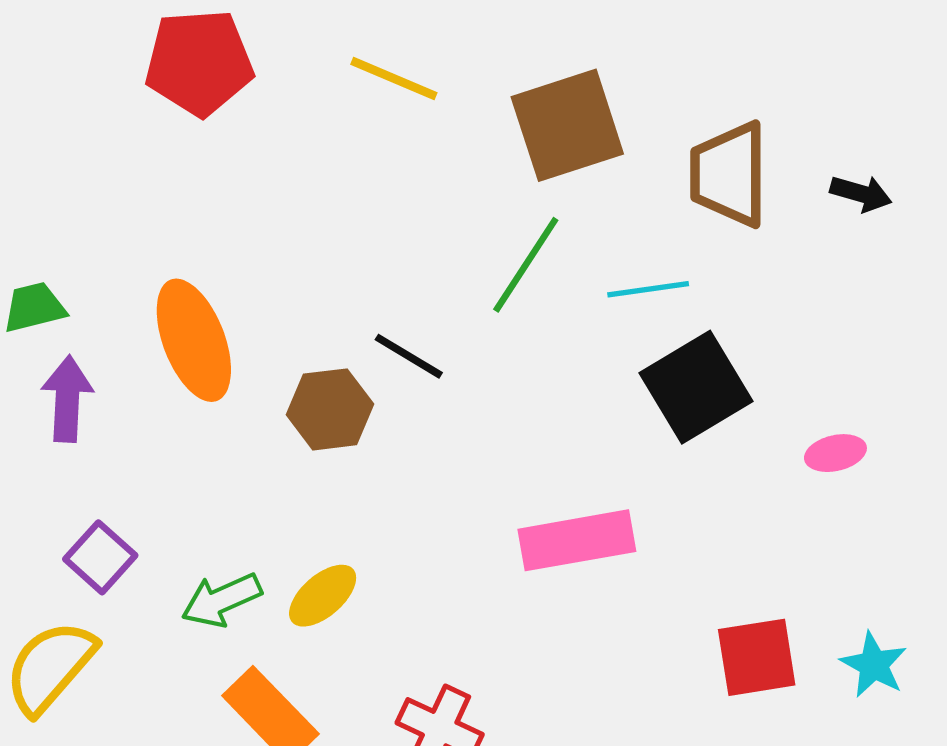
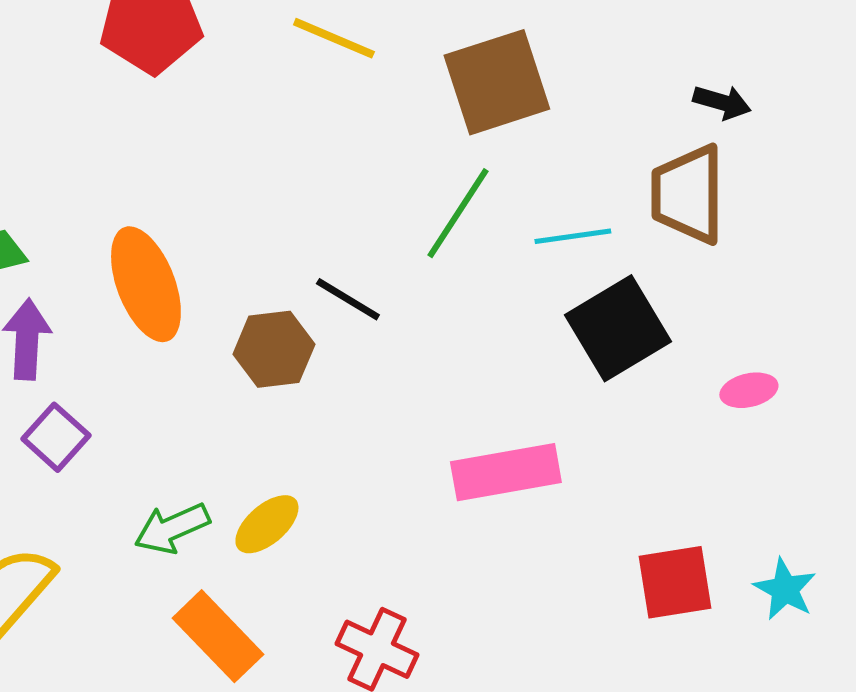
brown trapezoid: (729, 174) -> (688, 194), moved
black arrow: (861, 193) -> (722, 102), moved
purple square: (100, 557) -> (56, 437), moved

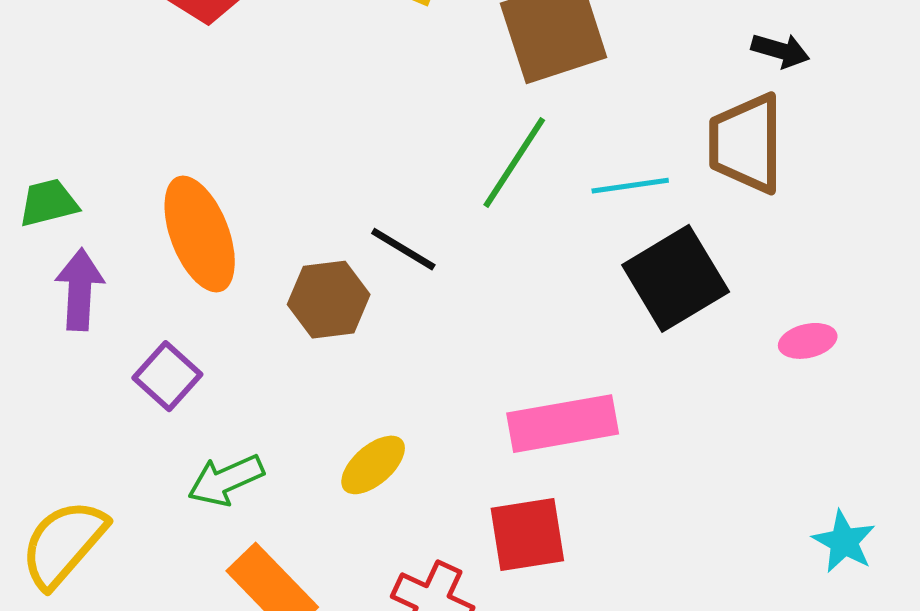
purple square: (56, 437) -> (167, 376), moved
yellow ellipse: (267, 524) -> (373, 465), moved
red square: (675, 582) -> (527, 535), moved

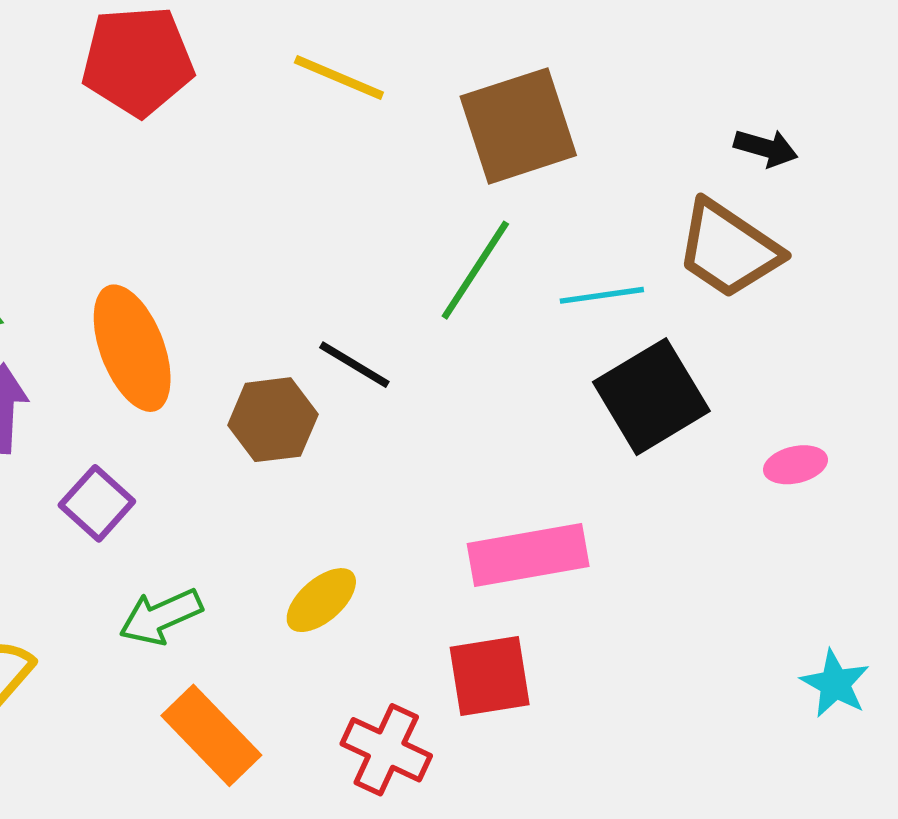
brown trapezoid: (746, 143) -> (728, 249), turned -56

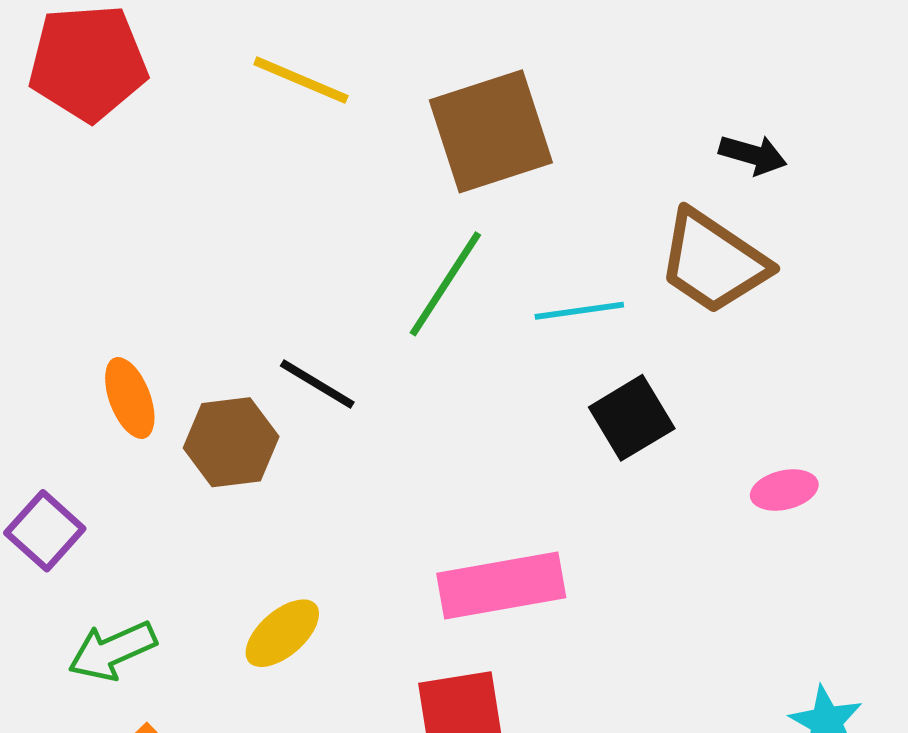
orange ellipse: (132, 348) -> (130, 398), moved, size x0.6
black square: (651, 397) -> (632, 418), size x0.7

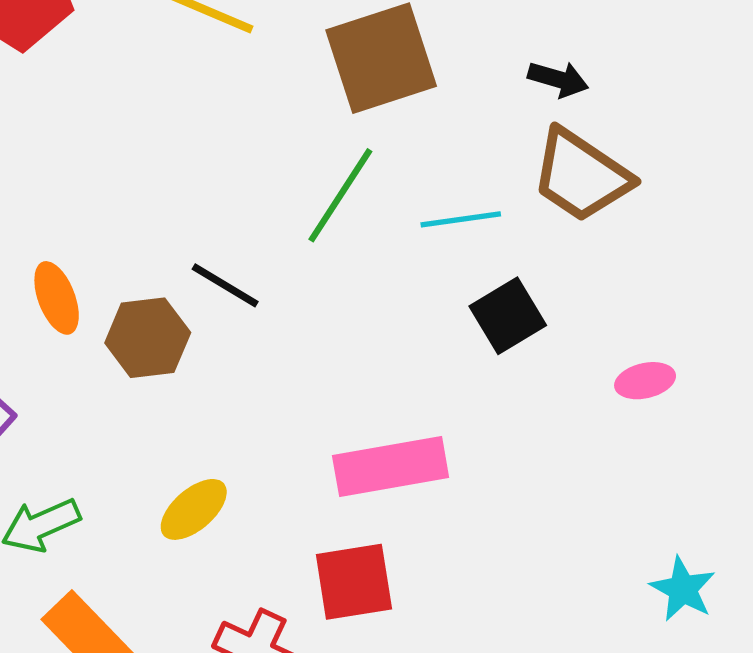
black arrow: (753, 155) -> (558, 79), moved

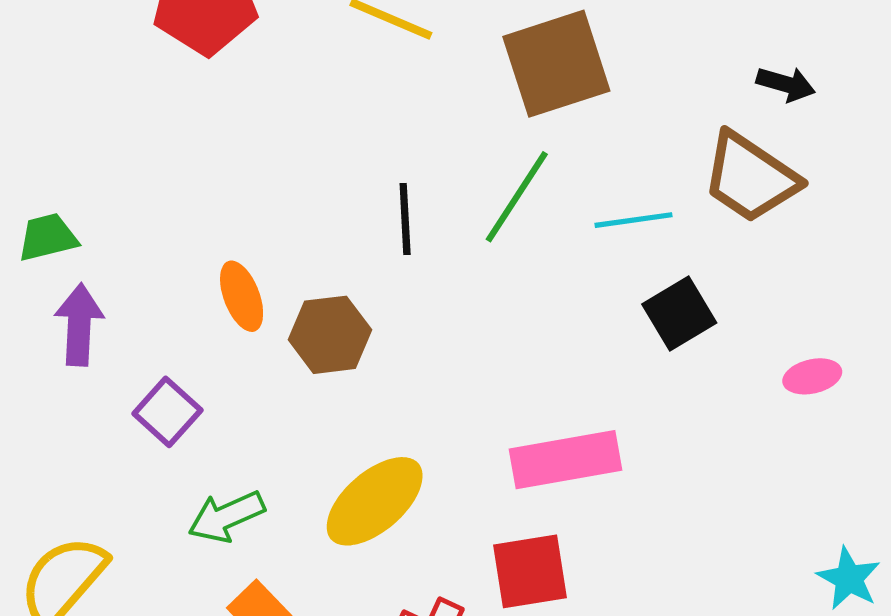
black arrow: (558, 79) -> (786, 84), moved
black line: (225, 285) -> (405, 219), moved, turned 56
yellow ellipse: (194, 509) -> (375, 501), size x1.5

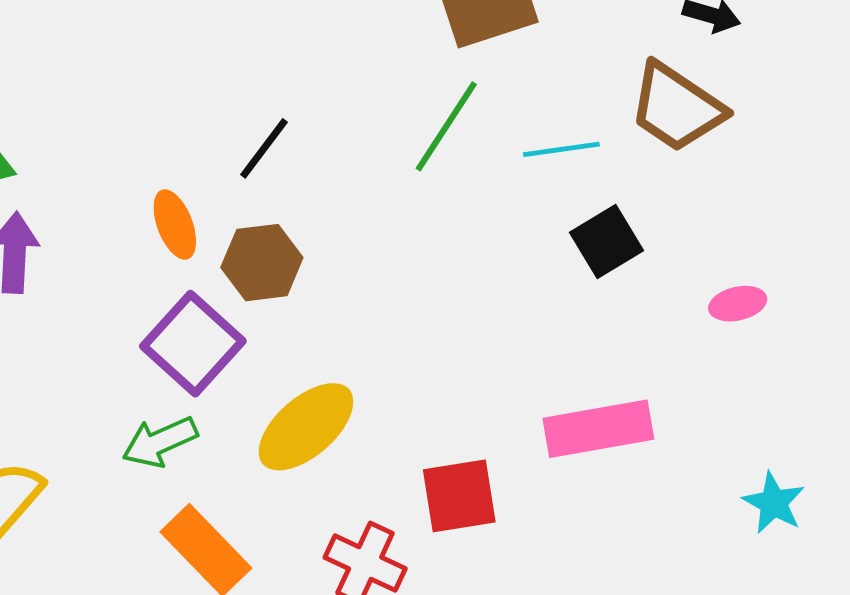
black line: (405, 219) -> (264, 148), moved, turned 40
purple square: (167, 412) -> (193, 344), moved, size x1.5
pink rectangle: (566, 460) -> (598, 429), moved

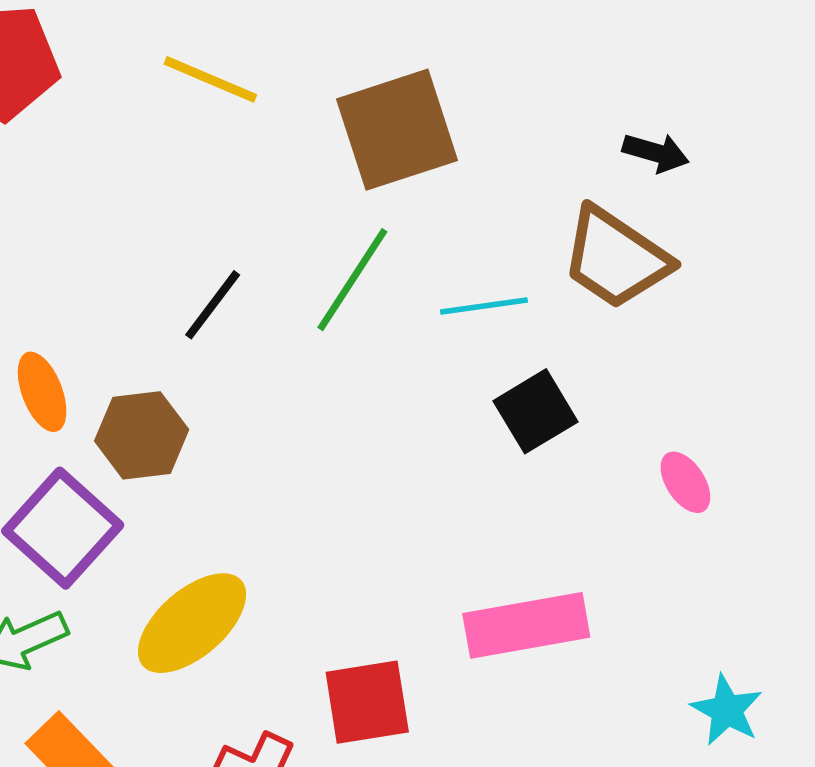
black line: (264, 148) -> (213, 305), moved
pink ellipse: (738, 304) -> (685, 482), turned 70

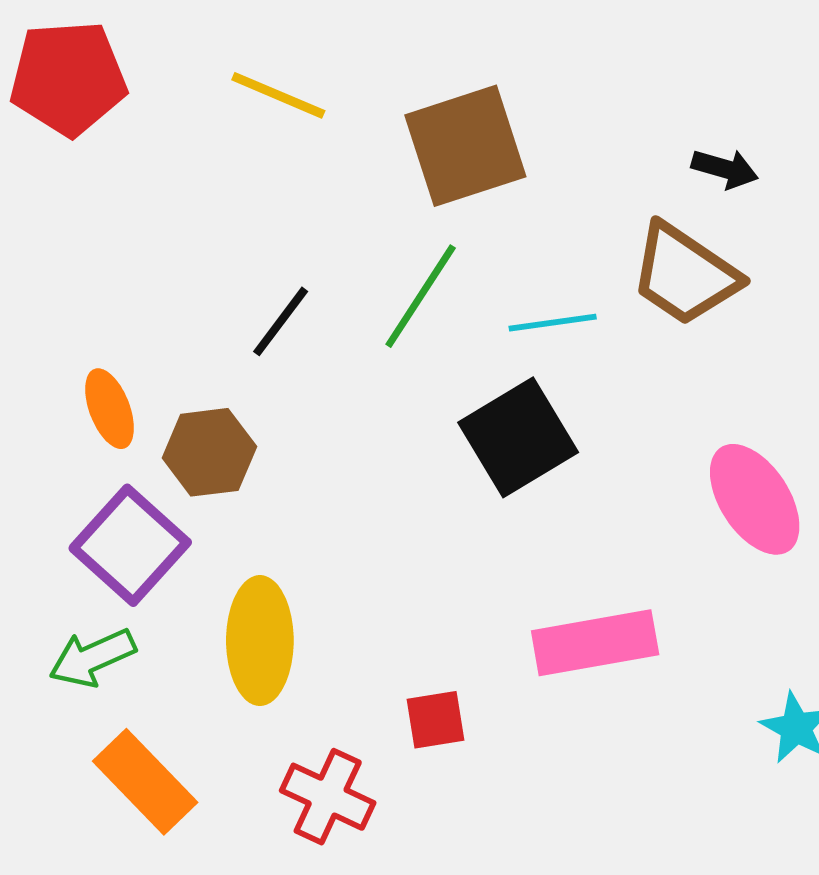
black square: (535, 411) -> (518, 437), moved, size x1.4
pink ellipse: (685, 482) -> (755, 499), size x1.8
yellow ellipse: (192, 623) -> (260, 641), turned -49
red square: (367, 702) -> (436, 720), size x0.7

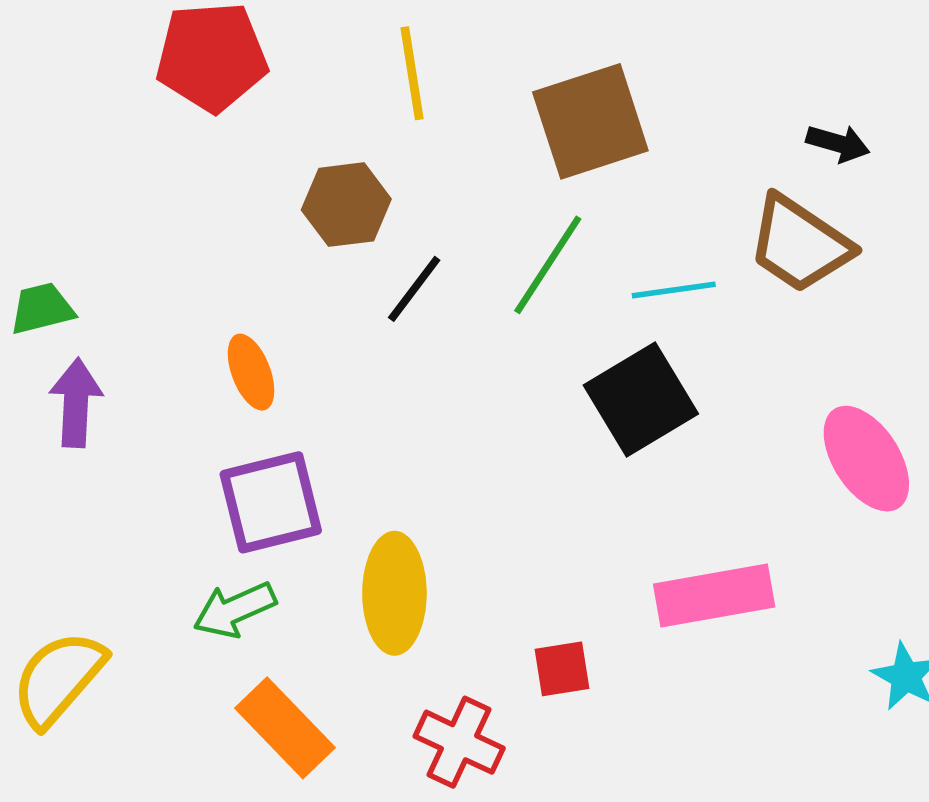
yellow line: (278, 95) -> (412, 73), turned 58
brown hexagon: (209, 452) -> (346, 205), moved
purple square: (130, 545) -> (271, 502), turned 34

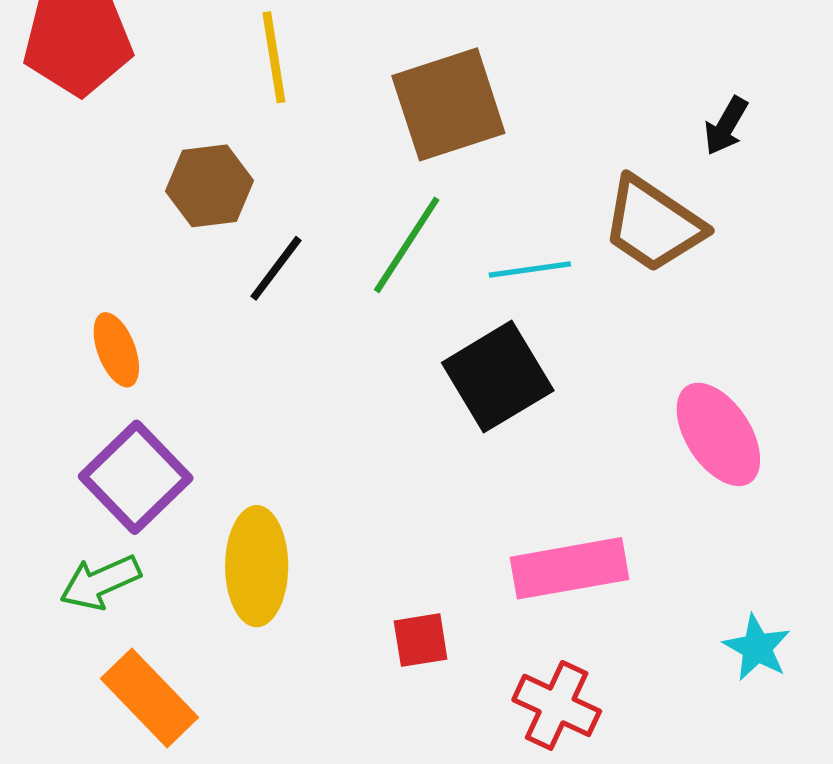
black arrow: (838, 143) -> (726, 126), moved, turned 104
purple square: (271, 502) -> (136, 477), turned -30
red cross: (459, 742) -> (557, 705), moved

